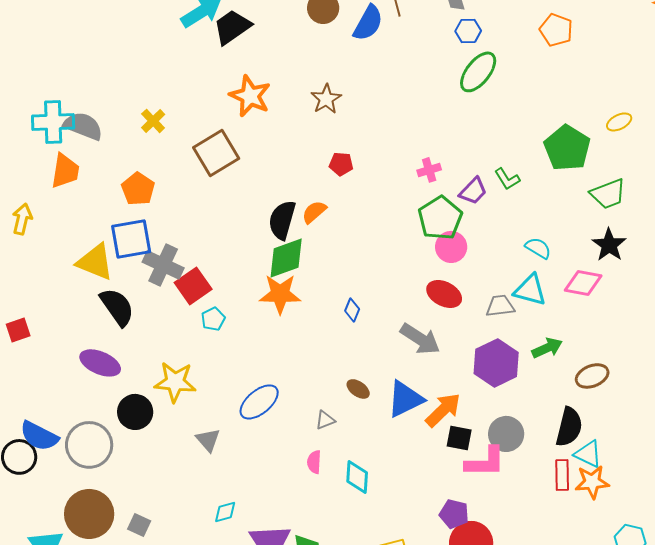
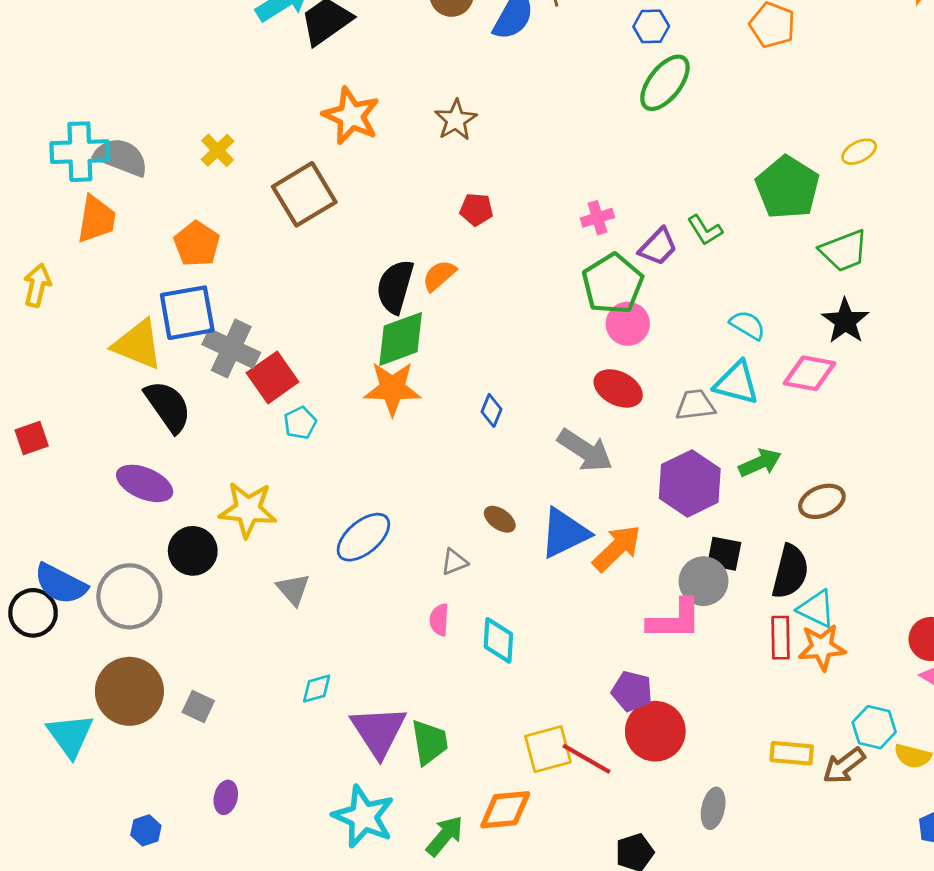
black square: (459, 438) -> (724, 554), moved

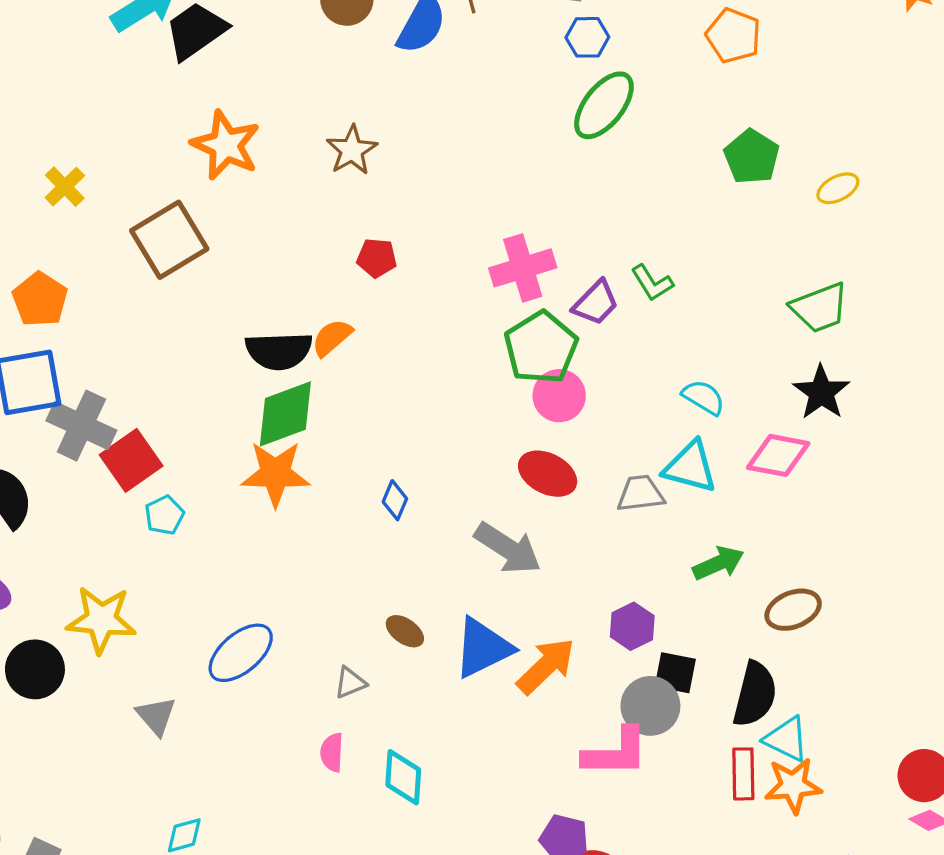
green pentagon: (787, 187) -> (752, 157), moved, size x0.7
pink cross: (597, 218) -> (523, 268), size x1.6
black semicircle: (395, 287) -> (279, 351), turned -108
purple hexagon: (690, 483) -> (632, 626), moved, size x0.6

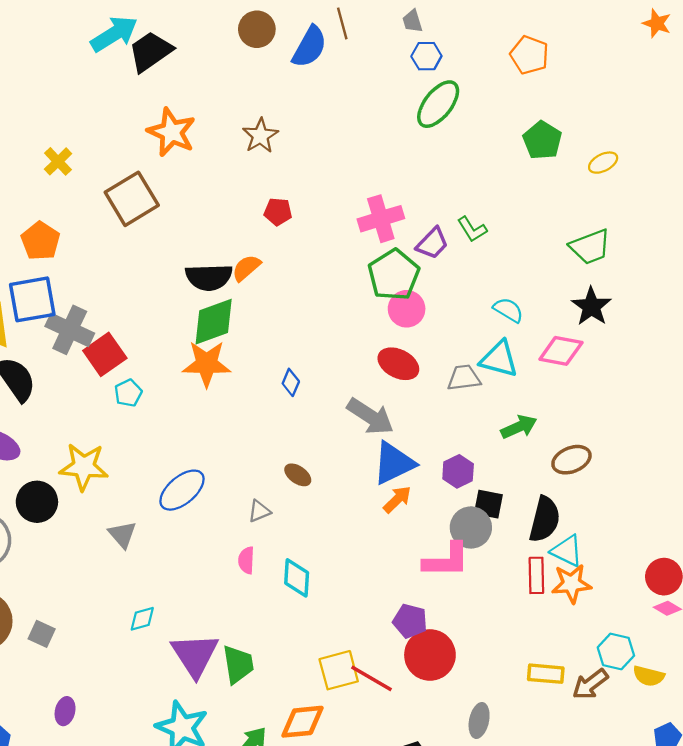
blue triangle: (483, 648) -> (394, 463), moved
orange arrow: (546, 666) -> (397, 499), size x0.7

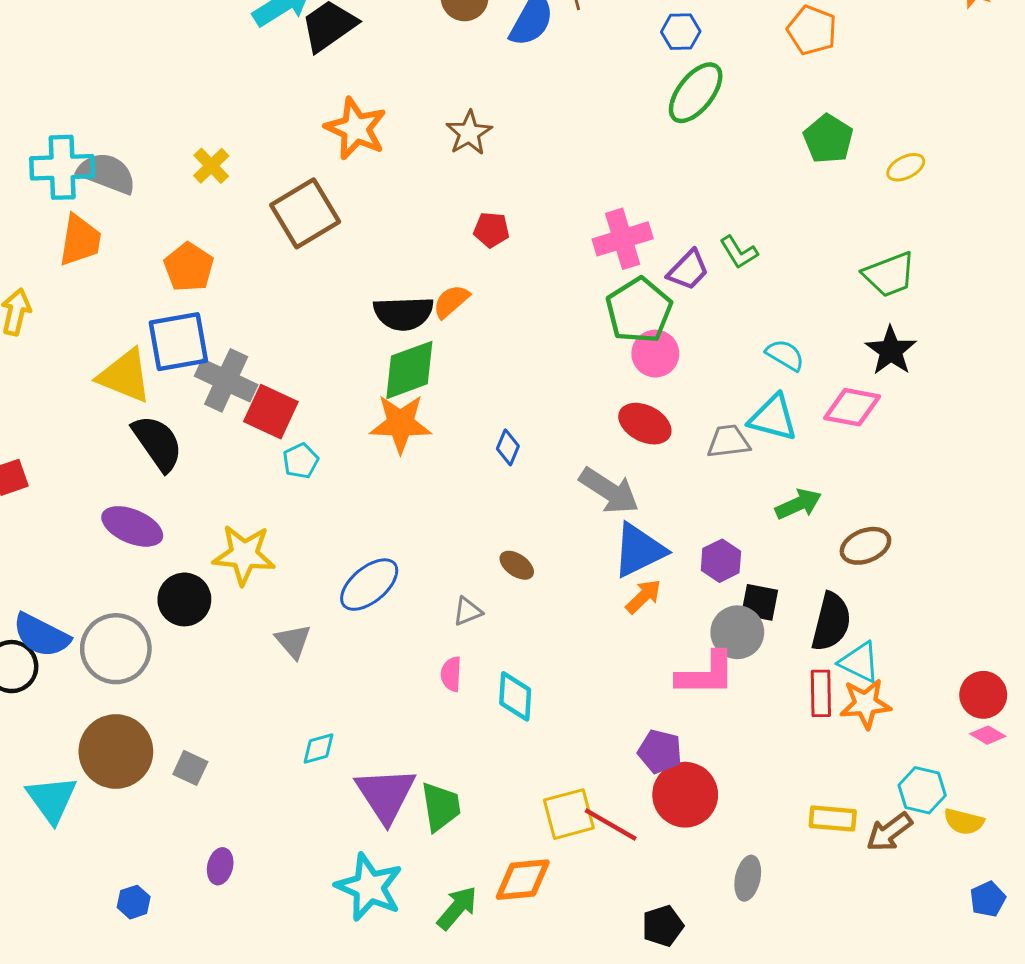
red square: (105, 354) -> (271, 412), turned -30

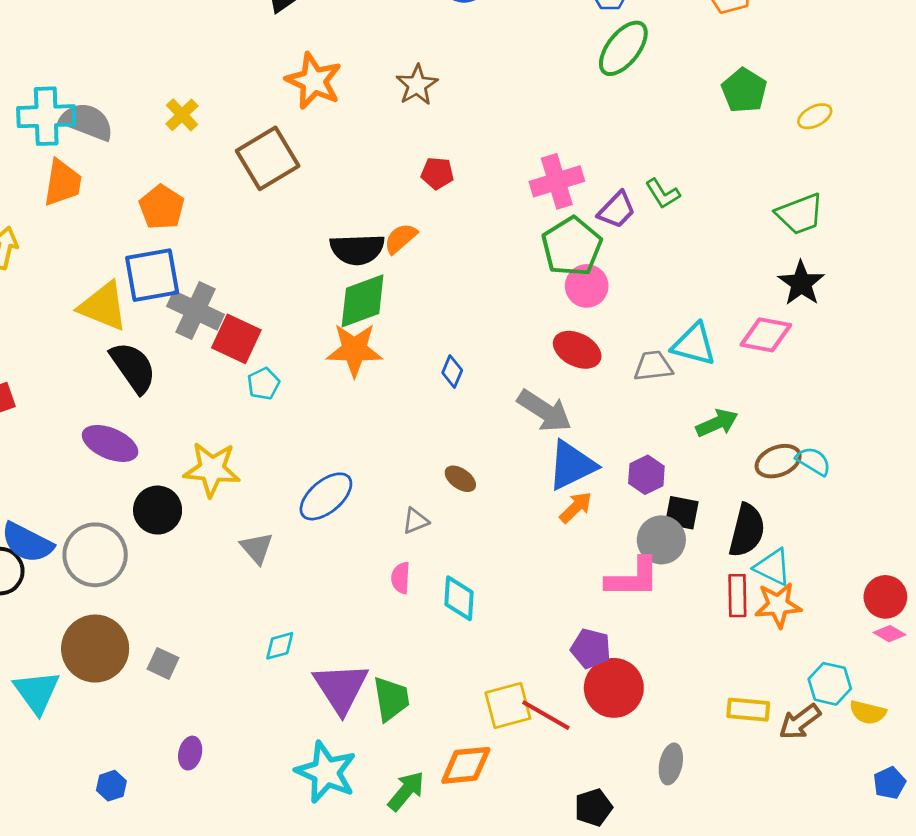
cyan semicircle: (785, 355) -> (813, 461), moved

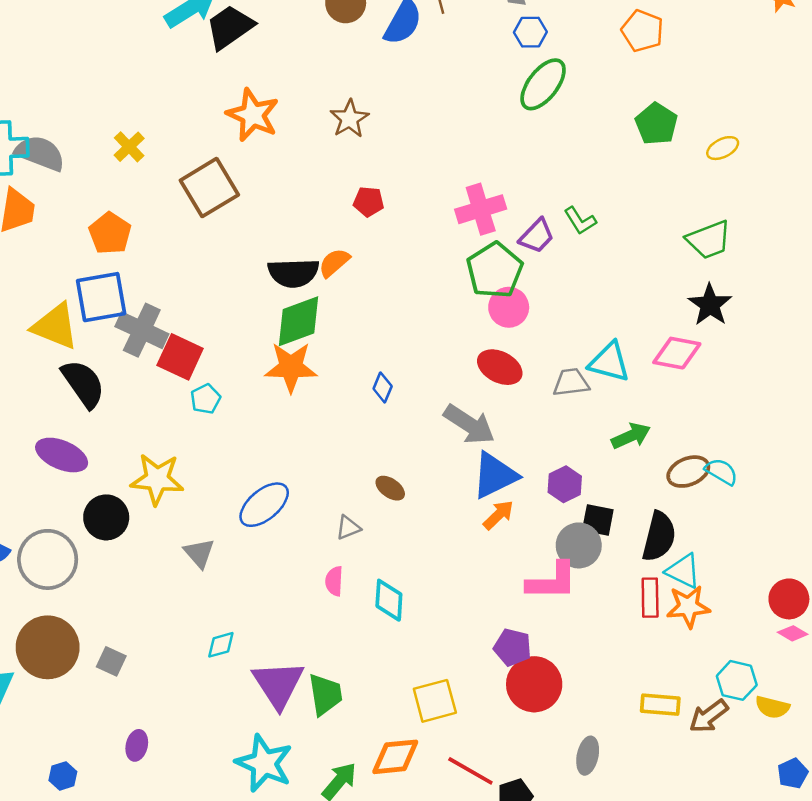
red line: (546, 715) -> (470, 771), moved

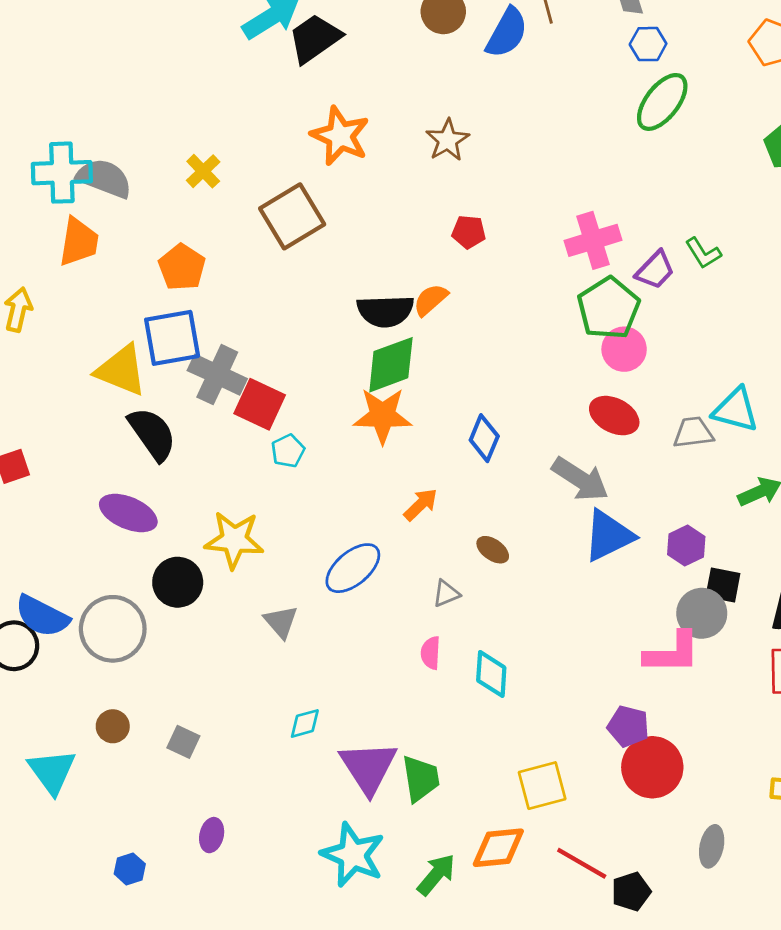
blue diamond: (383, 387) -> (484, 438), size x1.4
orange arrow: (498, 515) -> (421, 505), moved
brown circle: (48, 647) -> (113, 726), size x0.5

